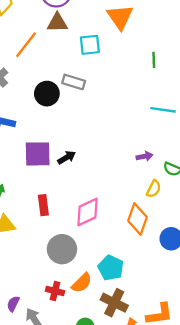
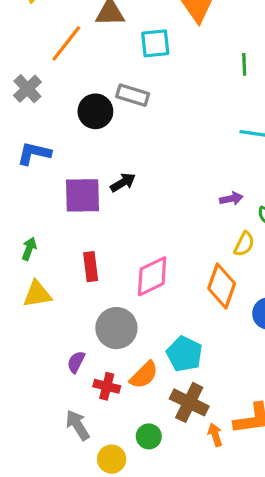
black arrow: (67, 157) -> (123, 182), moved
purple semicircle: (13, 304) -> (76, 362), moved

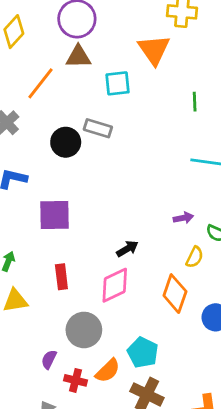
black arrow: (123, 182) -> (127, 249), moved

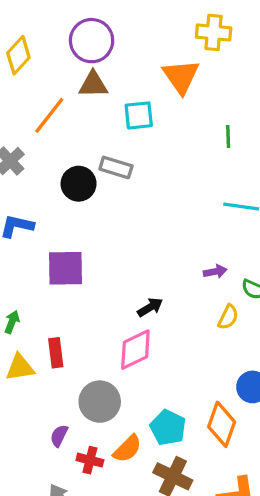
red rectangle: (61, 277) -> (56, 353), moved
orange diamond: (175, 294) -> (222, 424), moved

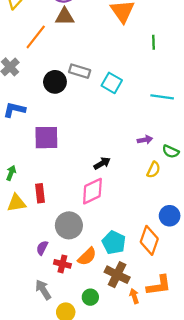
cyan square: (139, 115) -> (112, 83), moved, turned 36
green line: (228, 137) -> (154, 42), moved

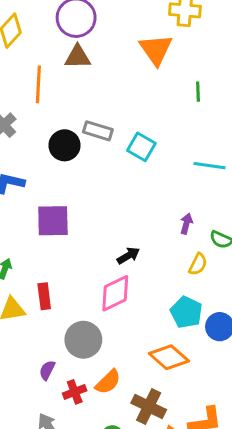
orange line: (36, 37) -> (38, 84), turned -35
purple arrow: (145, 140) -> (186, 224), turned -64
orange diamond: (149, 240) -> (169, 357), moved, turned -68
cyan pentagon: (114, 243) -> (186, 312), moved
red cross: (62, 264) -> (75, 392), turned -35

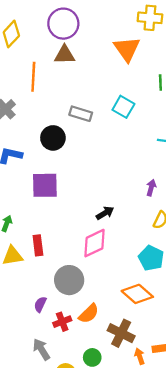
black circle: (64, 145) -> (53, 138), moved
cyan square: (141, 147) -> (123, 107), moved

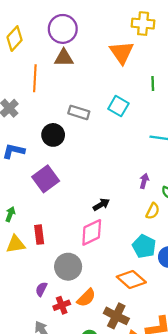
purple square: (45, 185) -> (46, 179), turned -35

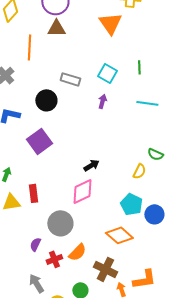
green line: (153, 84) -> (139, 67), moved
purple arrow: (144, 181) -> (102, 101), moved

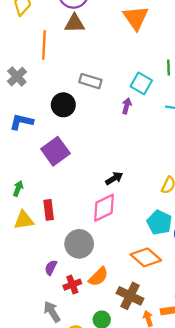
cyan square: (107, 73) -> (141, 83), moved

